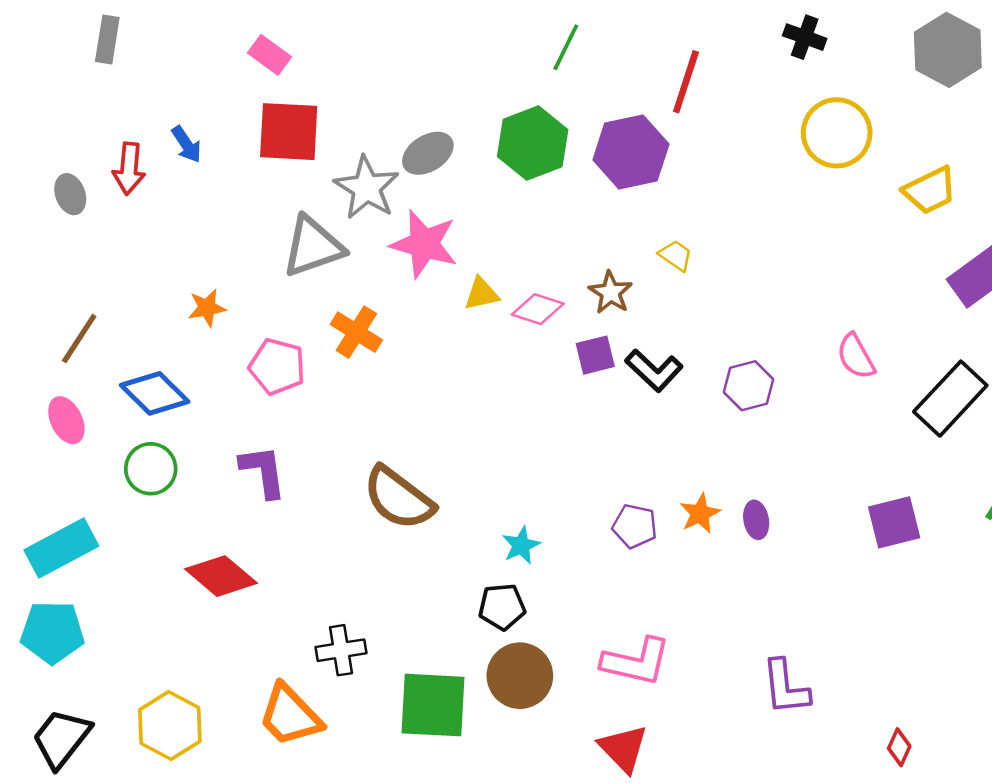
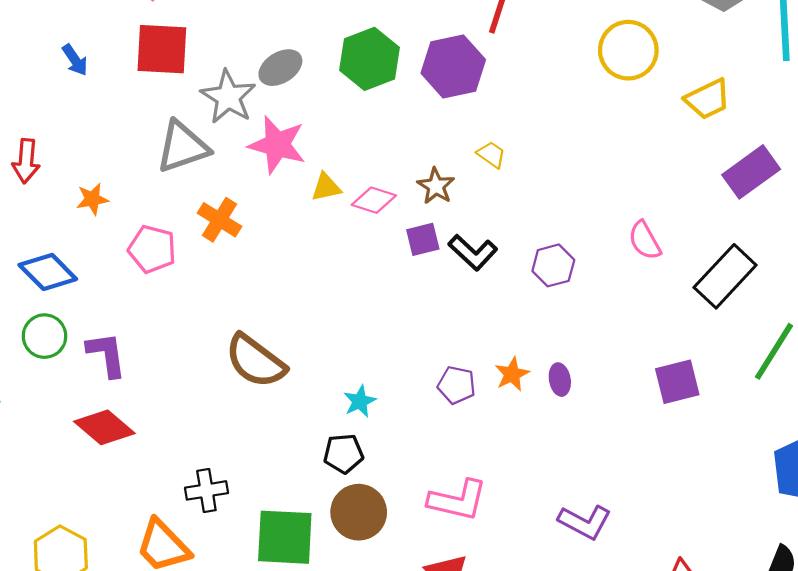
red arrow: (129, 169) -> (26, 161), moved
purple L-shape: (263, 471) -> (106, 355), moved
purple L-shape: (786, 687) -> (585, 522), turned -56

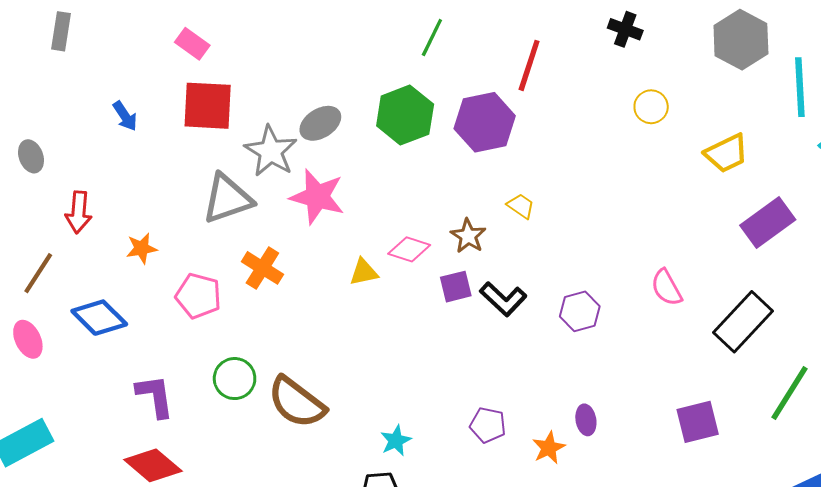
yellow circle: (628, 50) -> (651, 107), size x0.6
yellow triangle: (326, 187) -> (364, 272), moved
green circle: (45, 336) -> (235, 379), moved
orange star: (512, 374) -> (549, 448), moved

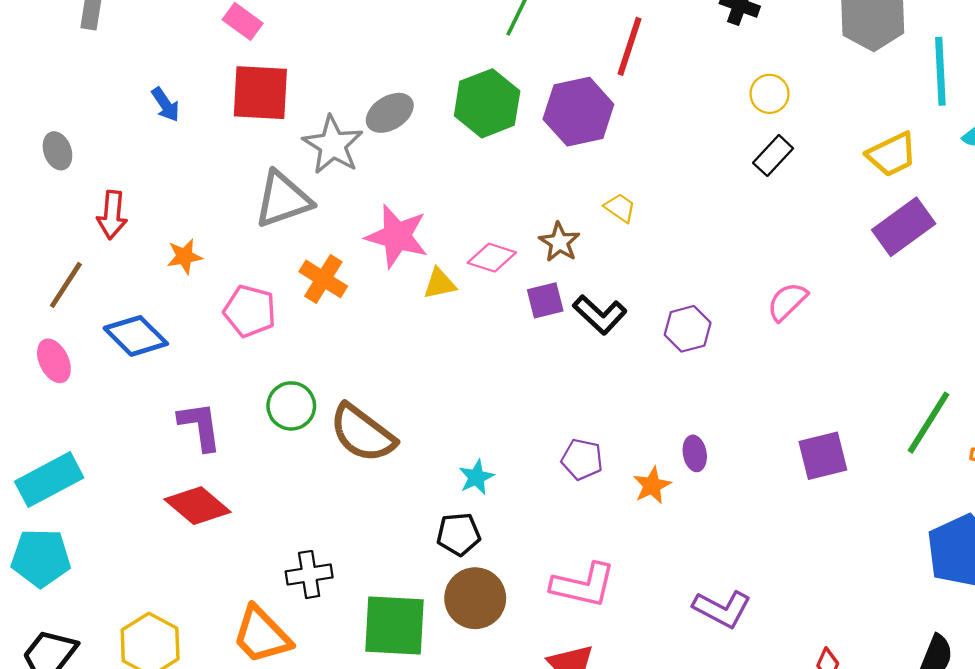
yellow trapezoid: (726, 153) -> (892, 154), moved
pink star: (317, 197) -> (397, 236), moved
pink semicircle: (667, 288) -> (787, 302), turned 75
black rectangle: (743, 322) -> (773, 156), moved, size x0.6

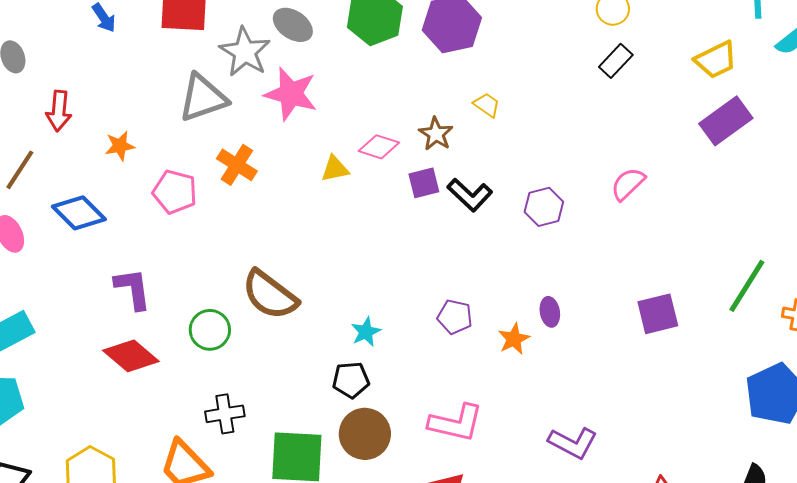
gray ellipse: (390, 113) -> (293, 25), turned 66
pink star: (397, 236) -> (291, 94), moved
green circle: (291, 406) -> (210, 330), moved

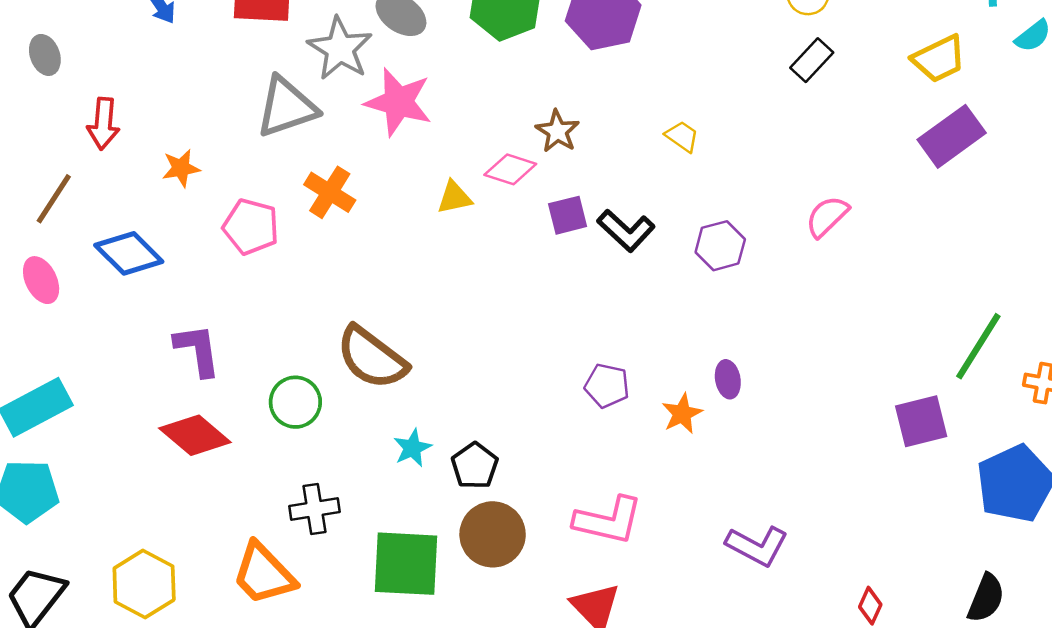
yellow trapezoid: (487, 105) -> (682, 136), moved
brown star: (436, 134) -> (557, 131), moved
purple square: (658, 314) -> (921, 421), moved
cyan star: (366, 332) -> (412, 448), moved
black pentagon: (351, 380) -> (475, 466), turned -30

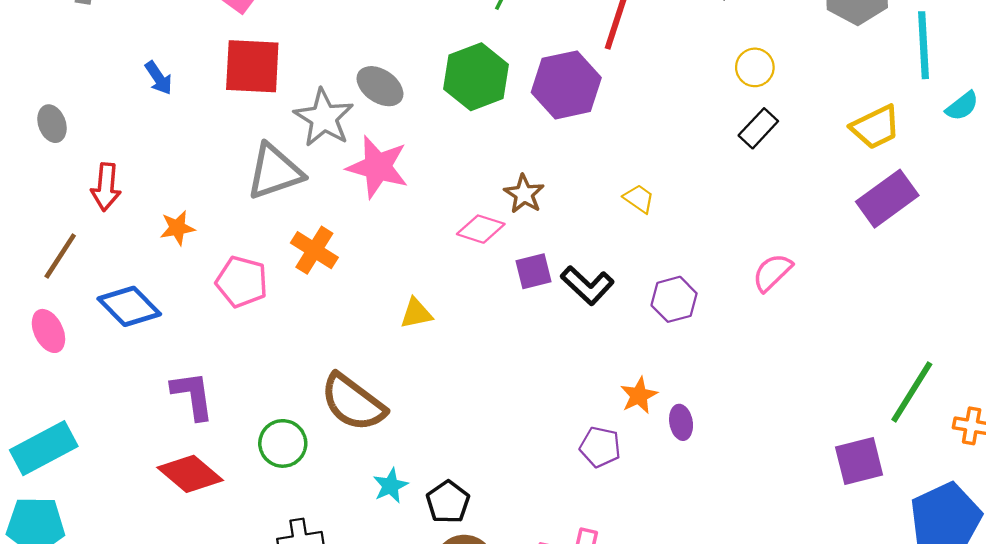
yellow triangle: (454, 197) -> (416, 313), moved
purple pentagon: (607, 386) -> (600, 447), moved
orange star: (682, 414) -> (639, 395), moved

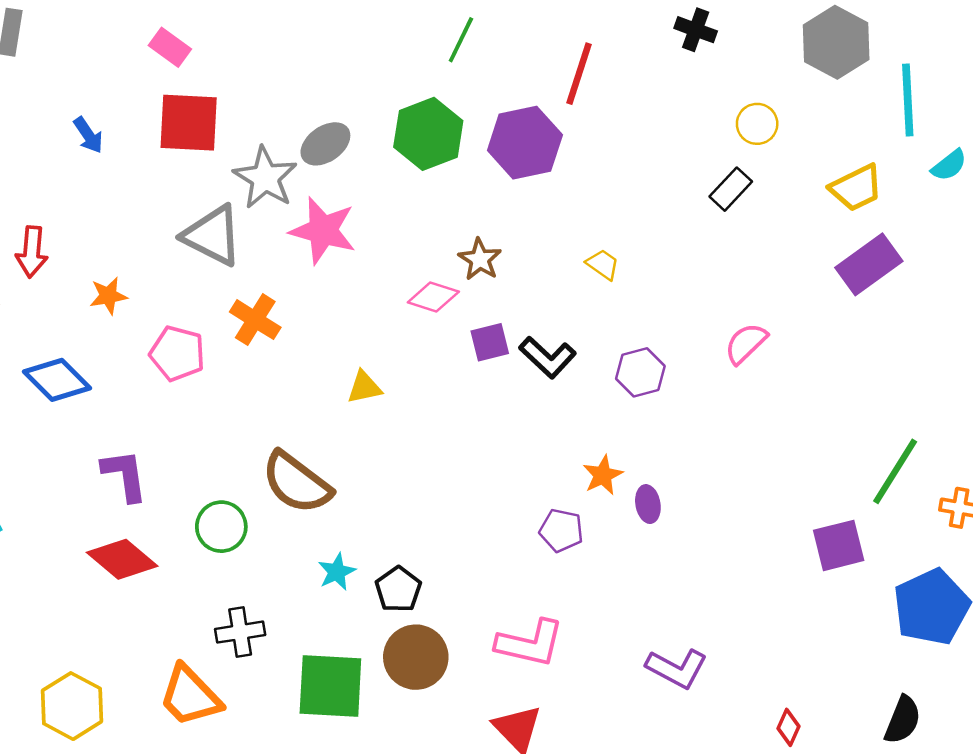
yellow circle: (755, 67) -> (757, 124), moved
gray ellipse: (380, 86) -> (325, 144), turned -69
gray triangle: (275, 172) -> (213, 236), turned 46

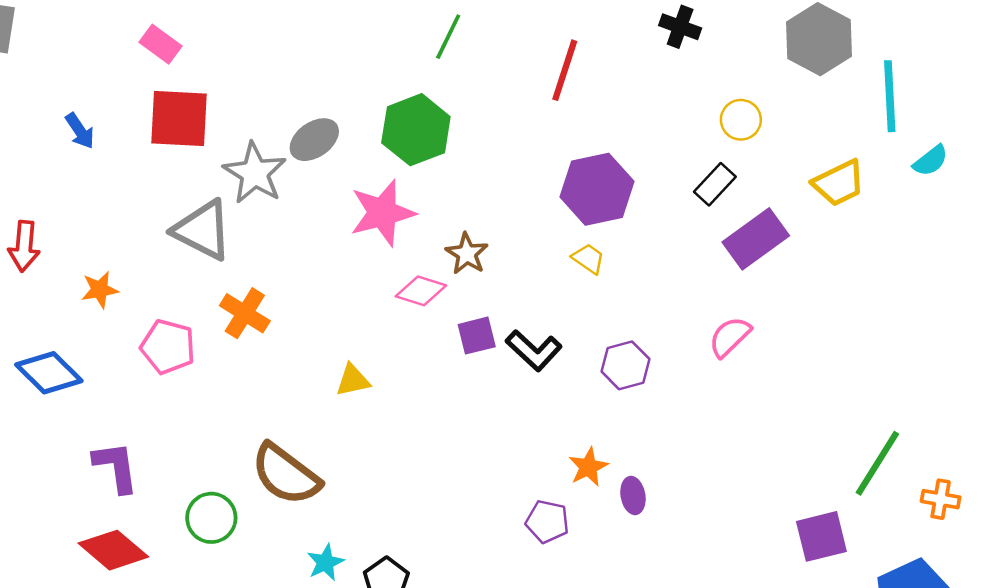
purple hexagon: (525, 143) -> (597, 189), moved
pink star: (323, 230) -> (382, 213), moved, turned -30
purple rectangle: (869, 264) -> (756, 239), moved

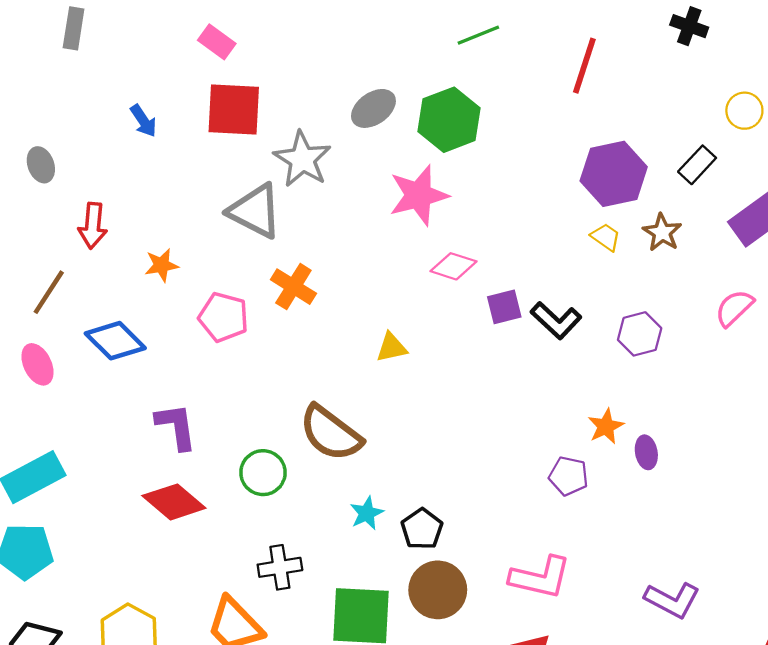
green line: (448, 37) -> (478, 35), turned 42
gray ellipse: (314, 140) -> (373, 108), moved
black rectangle: (715, 184) -> (697, 165), moved
brown star: (467, 254) -> (662, 232), moved

